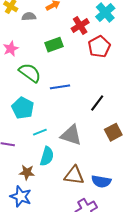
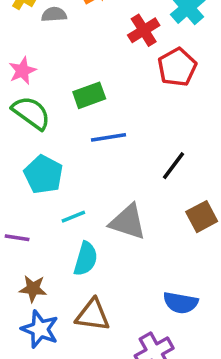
green rectangle: (54, 45) -> (89, 95), moved
green semicircle: (30, 73) -> (31, 113), moved
brown star: (27, 172) -> (33, 289), moved
brown triangle: (74, 175) -> (93, 315), moved

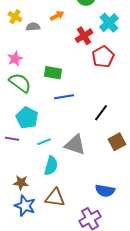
green rectangle: (89, 95) -> (53, 73), turned 30
purple line: (17, 238) -> (12, 139), moved

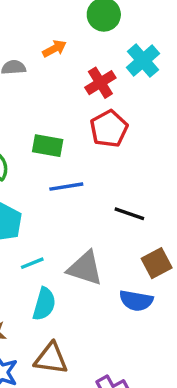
red pentagon: (103, 57) -> (109, 129), moved
black line: (101, 113) -> (129, 214), turned 72
blue semicircle: (105, 191) -> (136, 301), moved

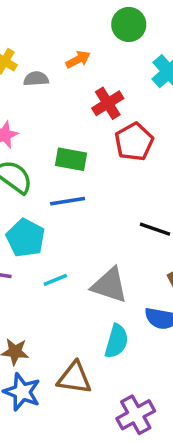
red cross: (100, 83) -> (108, 103), moved
blue line: (66, 187) -> (68, 201), moved
cyan semicircle: (44, 304) -> (117, 341), moved

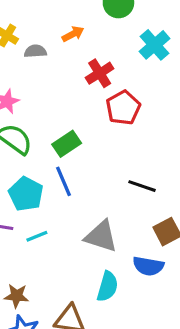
green rectangle: (71, 159) -> (67, 144), moved, turned -44
blue line: (68, 201) -> (64, 181), moved, turned 76
cyan line: (55, 280) -> (37, 236), moved

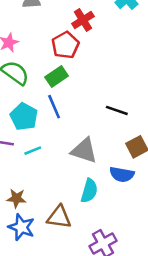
red pentagon: (123, 108) -> (65, 45), moved

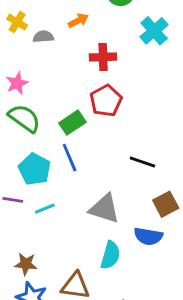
red cross: (83, 20) -> (103, 57), turned 30
red pentagon: (65, 45) -> (106, 101), moved

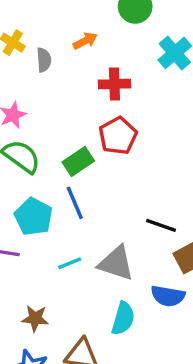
gray semicircle: (43, 37) -> (44, 60), turned 90
black line: (142, 162) -> (161, 225), moved
cyan line: (45, 209) -> (70, 263), moved
brown star: (26, 264) -> (35, 318), moved

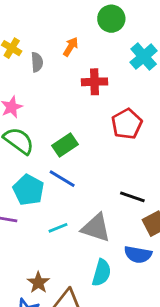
orange arrow: (85, 41) -> (71, 47), turned -30
red pentagon: (118, 136) -> (127, 124), moved
blue line: (75, 203) -> (62, 179), turned -36
brown star: (35, 318) -> (38, 283), moved, turned 30

